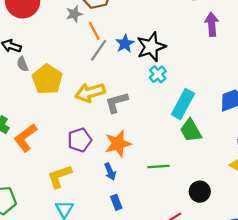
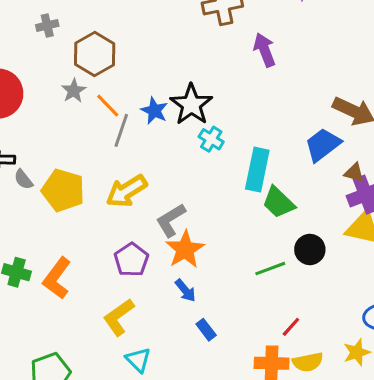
gray L-shape: (116, 102) -> (171, 220), moved
green line: (158, 166) -> (270, 269), moved
black circle: (200, 192) -> (310, 249), moved

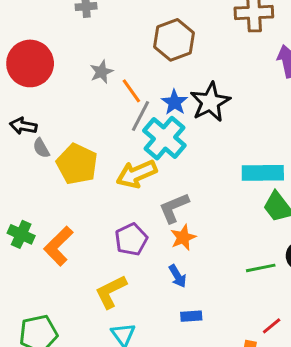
brown hexagon: (95, 54) -> (174, 40), moved
cyan cross: (211, 139) -> (164, 138), moved, size x1.8
cyan rectangle: (257, 170) -> (263, 173), turned 69
orange star: (185, 249) -> (183, 237), size x0.7
blue rectangle: (206, 330) -> (191, 316), turned -66

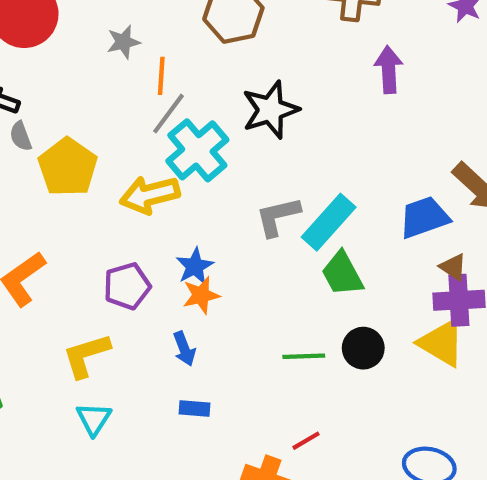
orange line: (131, 91) -> (161, 76), turned 30
blue star: (175, 102) -> (195, 266), moved
cyan rectangle: (263, 173) -> (329, 222), turned -57
gray L-shape: (174, 208) -> (278, 216), moved

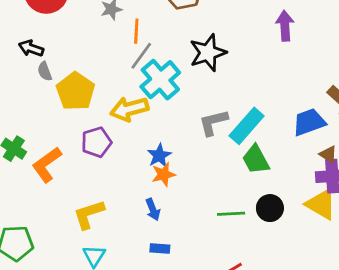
purple pentagon: (127, 286) -> (96, 142), moved

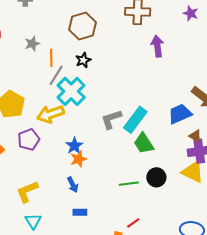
black star: (208, 53) -> (83, 60), moved, size x0.6

